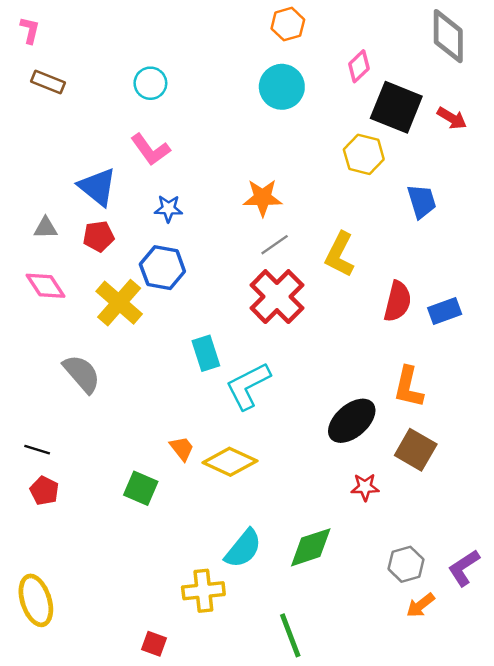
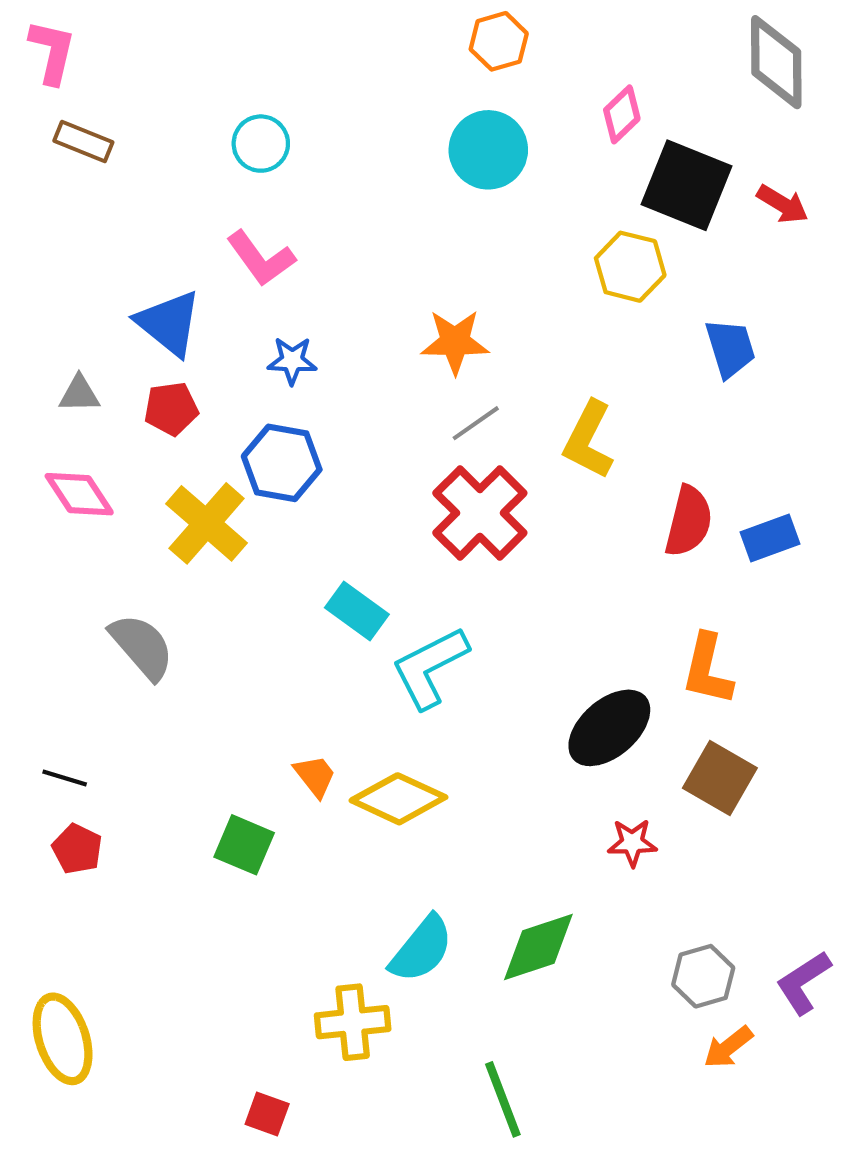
pink L-shape: (30, 30) -> (52, 52), size x1.4
cyan rectangle: (206, 353) -> (357, 611), turned -36

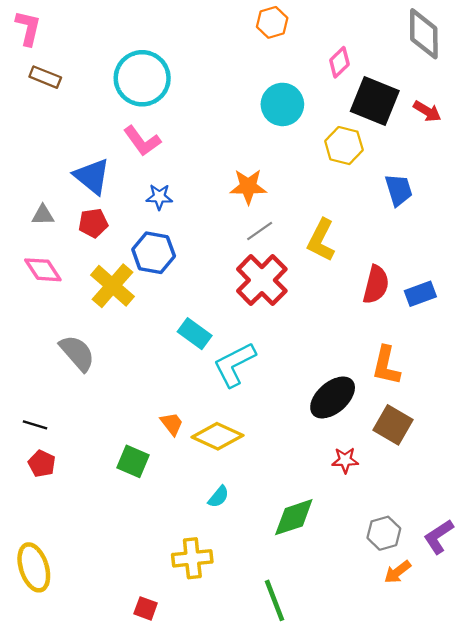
cyan circle: (261, 144) -> (142, 78), size x1.8
cyan circle: (488, 150) -> (282, 104), moved
cyan semicircle: (421, 949) -> (219, 497), moved, size x0.6

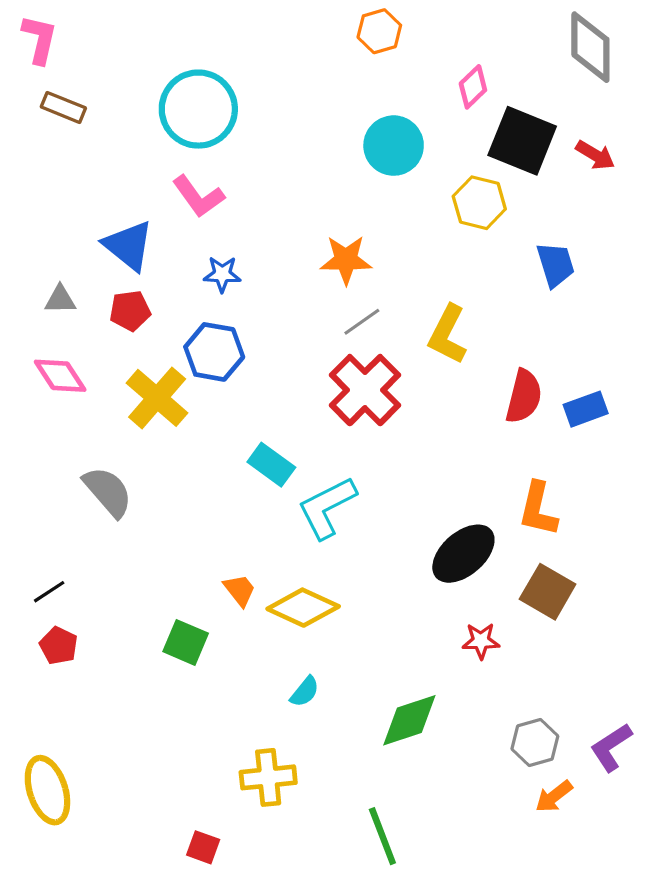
black line: (35, 425) -> (49, 592), turned -50

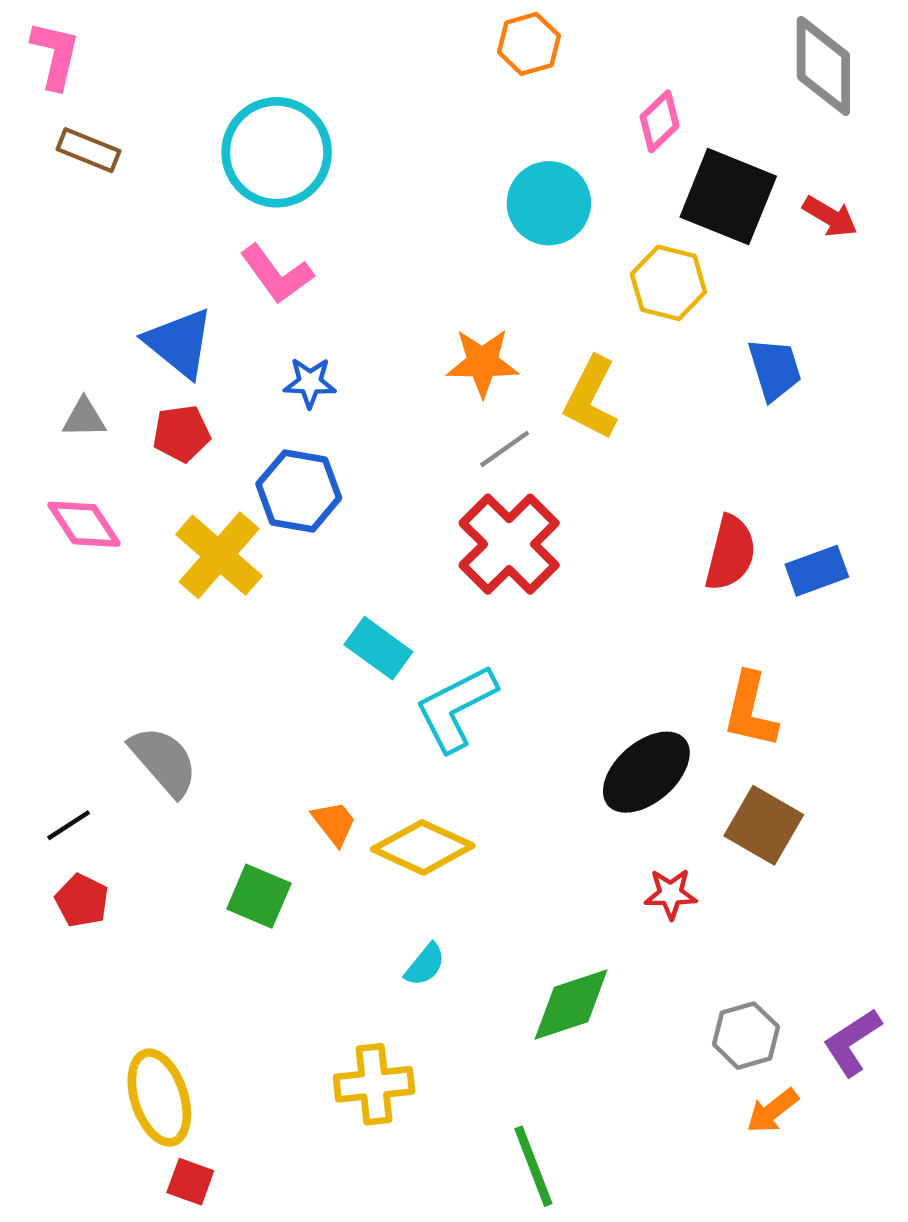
yellow L-shape: (448, 334) -> (591, 398), moved
gray semicircle: (108, 492) -> (164, 761), moved
yellow ellipse: (47, 790) -> (159, 1098), moved
red square: (203, 847) -> (190, 1182), moved

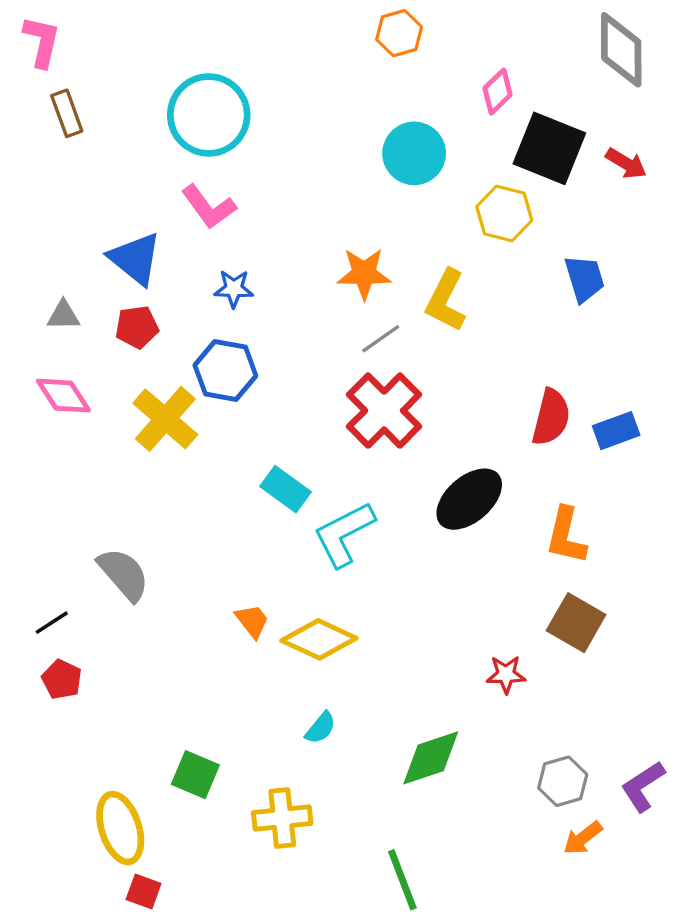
brown rectangle: (88, 150) -> (67, 113), turned 48
black ellipse: (646, 772) -> (469, 499), moved
green square: (259, 896) -> (195, 775), moved

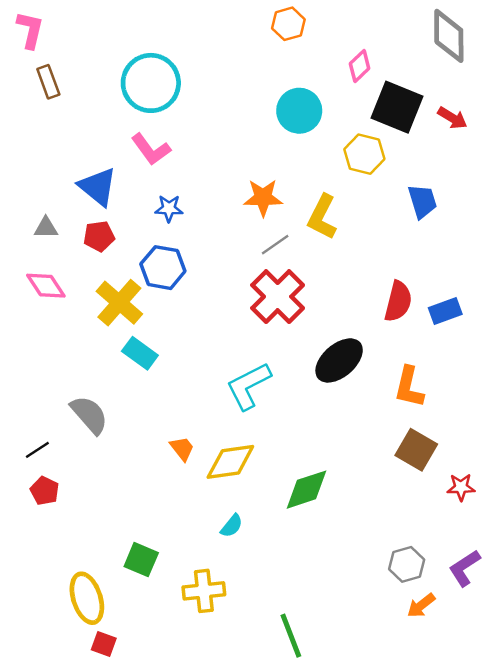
cyan rectangle: (286, 489) -> (140, 353), moved
yellow diamond: (319, 639) -> (230, 462), turned -33
red star: (506, 674) -> (461, 487), moved
green diamond: (431, 758) -> (306, 490), moved

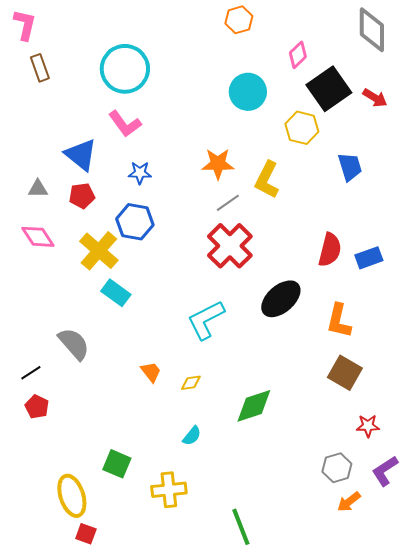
black square: (397, 107) -> (329, 89), turned 33
yellow diamond: (230, 462) -> (191, 383), size x0.5
red star: (461, 487) -> (368, 426), moved

